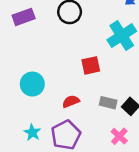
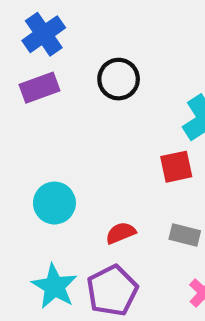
red square: (91, 65) -> (176, 167), moved
cyan star: (32, 132) -> (54, 286), size x1.5

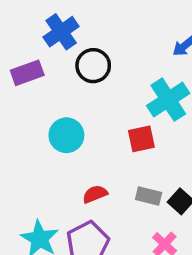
blue cross: (44, 34) -> (61, 32), moved
cyan circle: (54, 203) -> (66, 135), moved

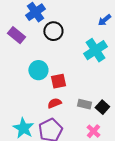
purple rectangle: (27, 73) -> (16, 35), turned 60
red square: (141, 139) -> (58, 81), moved

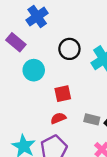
black circle: (53, 31) -> (69, 49), moved
cyan circle: (38, 70) -> (34, 70), moved

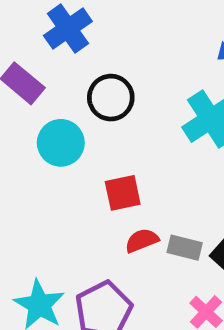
black circle: (69, 49) -> (111, 98), moved
red semicircle: (58, 118) -> (142, 240), moved

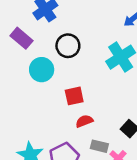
gray rectangle: (185, 248) -> (99, 146), moved

